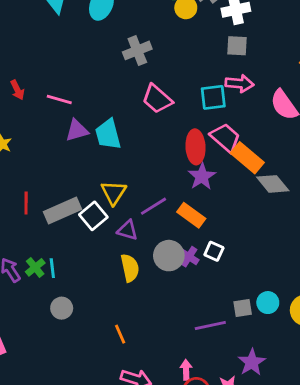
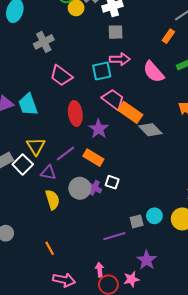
red ellipse: (196, 147) -> (75, 114), moved

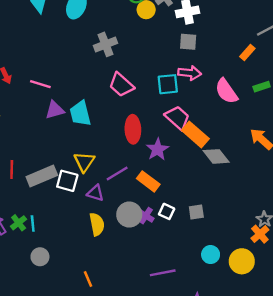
white square: (23, 164) -> (67, 181), turned -36
gray square: (137, 221) -> (196, 212), moved

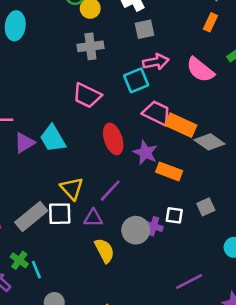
gray cross: (106, 44) -> (90, 46), moved, turned 30
orange rectangle: (148, 181) -> (169, 171), moved
green cross: (19, 223) -> (19, 260), moved

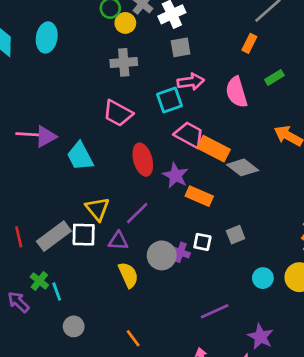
pink semicircle: (200, 70) -> (237, 92), turned 32
purple triangle: (24, 143) -> (46, 137), moved

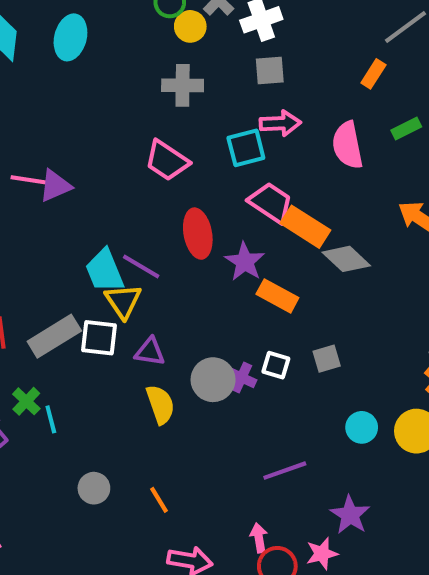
cyan trapezoid: (80, 156) -> (105, 271), moved
purple line: (137, 213) -> (141, 266), moved, turned 70
gray circle: (74, 326) -> (94, 488), moved

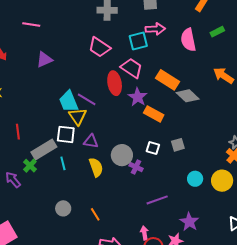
pink line: (29, 180) -> (31, 25), moved
pink trapezoid: (271, 203) -> (131, 68), moved
gray rectangle: (54, 336) -> (44, 150), moved
purple cross: (241, 377) -> (136, 167), moved
cyan line: (51, 419) -> (63, 163), moved

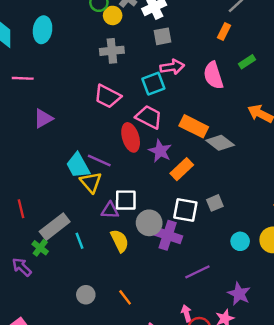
orange rectangle: (154, 114) -> (182, 169), turned -66
white square: (66, 134) -> (126, 200), moved
white square: (153, 148) -> (185, 210), size x1.5
purple cross: (136, 167) -> (168, 235), size x1.6

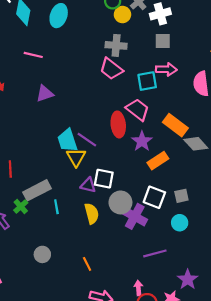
pink trapezoid: (108, 96) -> (111, 69), moved
cyan circle: (240, 241) -> (180, 223), moved
gray circle: (86, 295) -> (42, 254), moved

